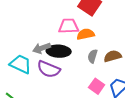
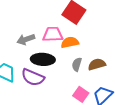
gray arrow: (42, 48) -> (26, 39), moved

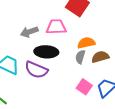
orange semicircle: (70, 42) -> (86, 43), moved

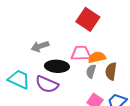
pink trapezoid: (56, 27) -> (81, 53), moved
brown semicircle: (100, 57) -> (111, 71), turned -66

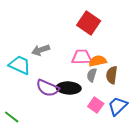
black ellipse: (57, 66) -> (69, 88), moved
cyan trapezoid: (19, 79) -> (20, 65), moved

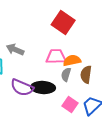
gray arrow: (41, 50) -> (15, 50), turned 42

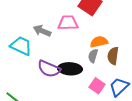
pink trapezoid: (56, 56) -> (68, 23), moved

